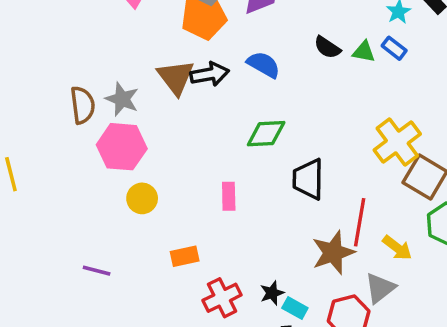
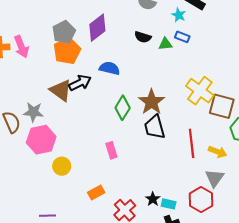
black semicircle: (327, 47) -> (143, 37), moved
green diamond: (266, 134) -> (123, 108), turned -40
brown star: (333, 253) -> (152, 102), moved

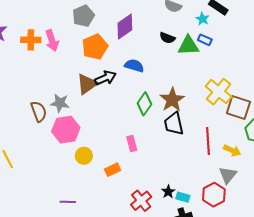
gray pentagon: (64, 32) -> (83, 16), moved
green triangle: (165, 44) -> (188, 46), size x1.6
brown triangle: (61, 90) -> (87, 84), turned 45
orange rectangle: (96, 192) -> (113, 170), moved

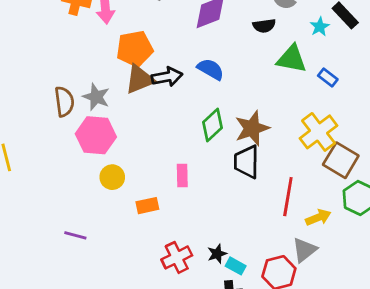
black semicircle: (167, 38) -> (264, 26), moved, turned -42
blue rectangle: (205, 40) -> (328, 77), moved
orange pentagon: (95, 47) -> (135, 49), moved
yellow arrow: (232, 150) -> (318, 217), turned -60

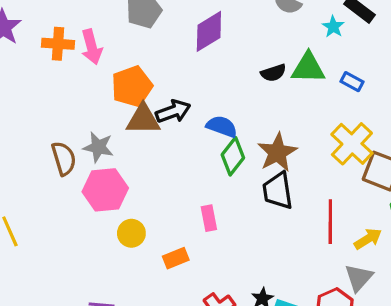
black semicircle: (264, 26) -> (273, 73), moved
blue semicircle: (211, 69) -> (222, 127), moved
brown triangle: (140, 79) -> (143, 119), turned 32

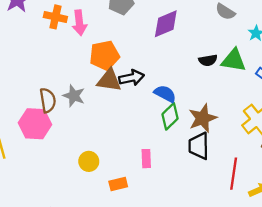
pink hexagon: (105, 190) -> (35, 124), moved

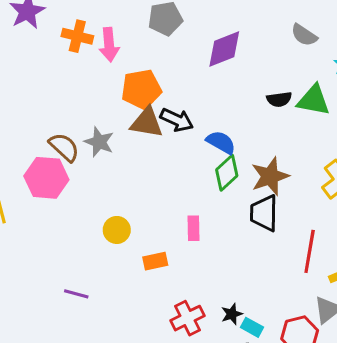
black arrow: (132, 78) -> (177, 120), turned 35
brown semicircle: (48, 100) -> (64, 147), turned -40

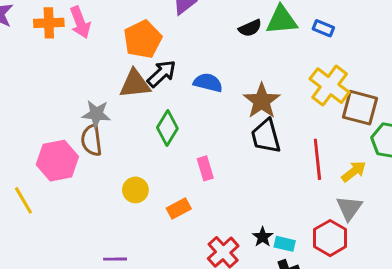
orange pentagon: (141, 89) -> (143, 39), moved
black arrow: (177, 120) -> (162, 74), turned -52
brown semicircle: (64, 147) -> (92, 140), moved, turned -124
green diamond: (227, 173) -> (167, 128), moved

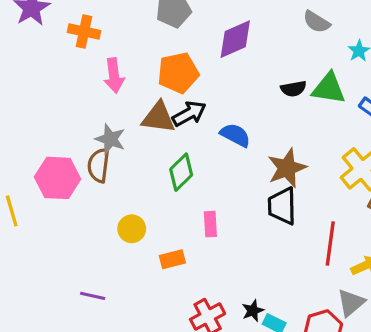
pink arrow: (80, 22) -> (114, 76), moved

